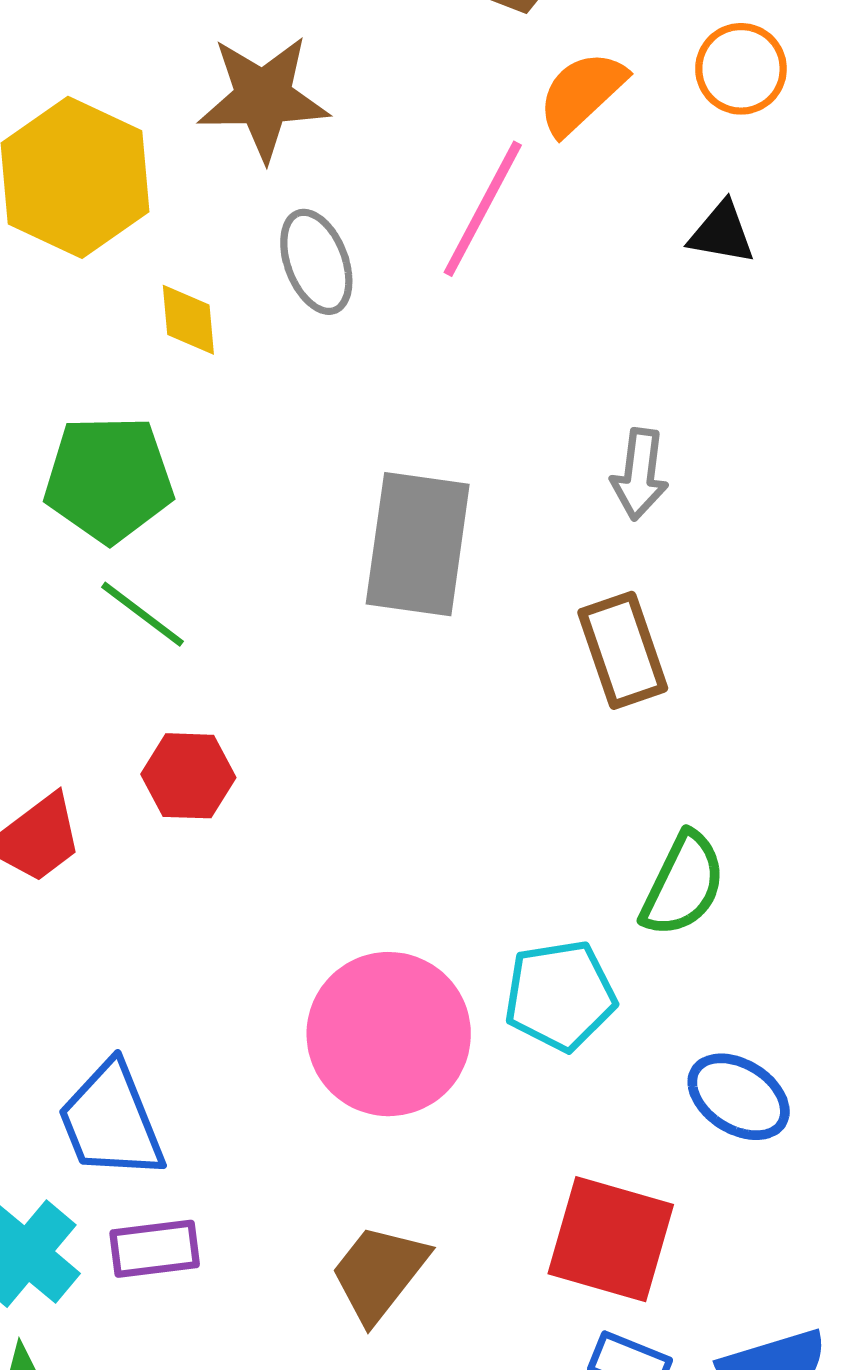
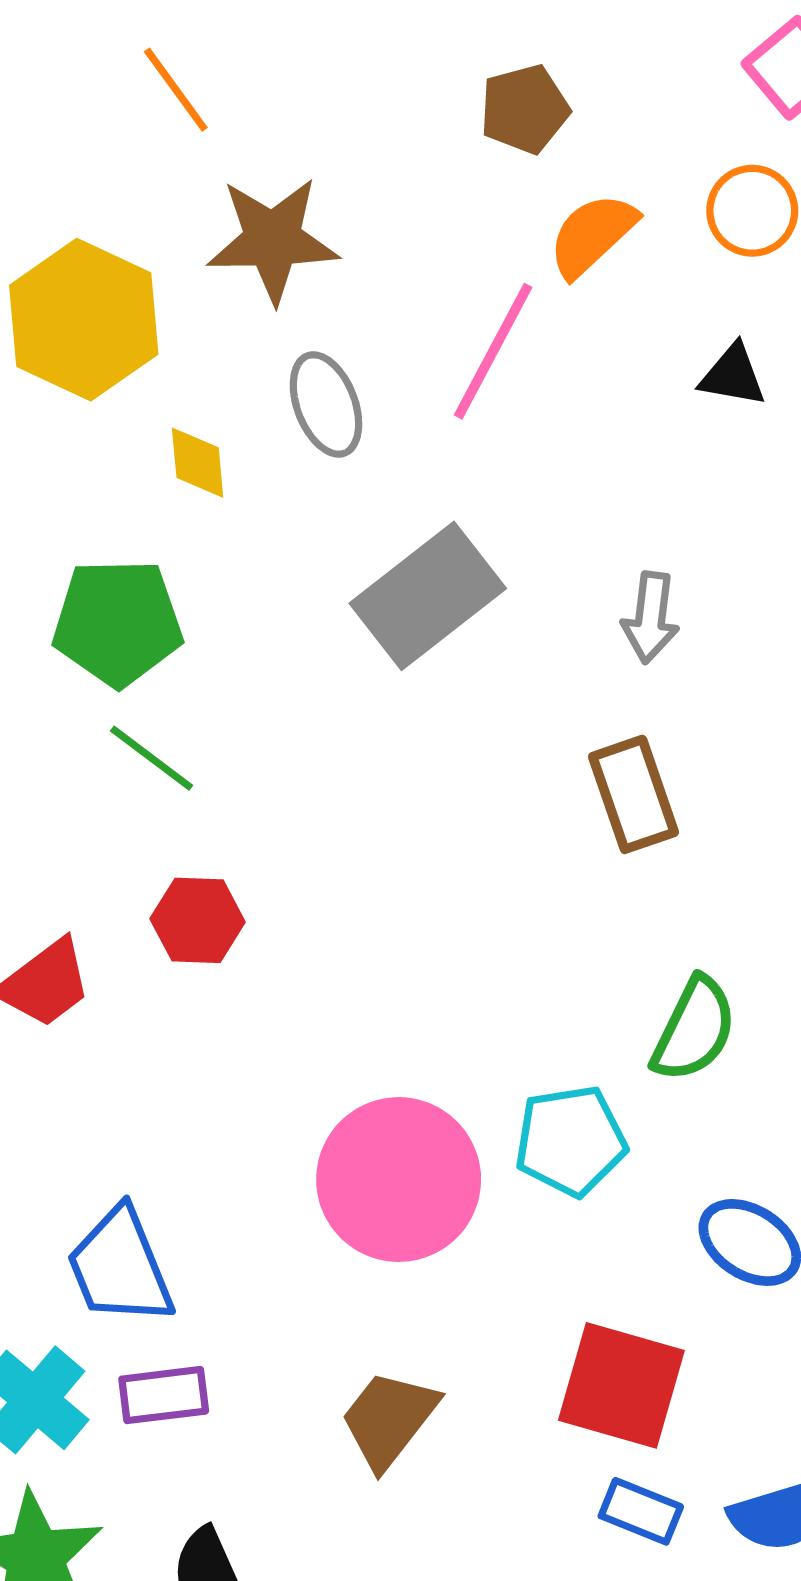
gray rectangle: (418, 544) -> (428, 596), moved, turned 44

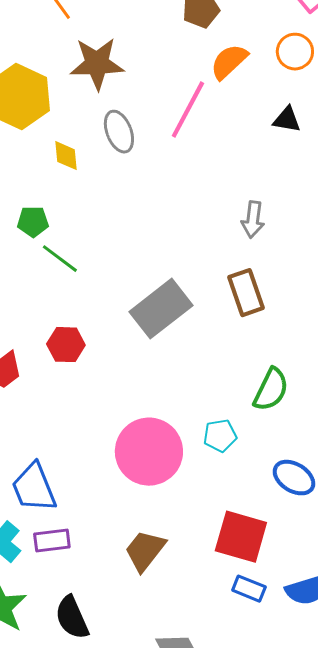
gray rectangle: (428, 596) -> (161, 309), moved
green pentagon: (118, 622) -> (33, 222), size x0.6
green line: (152, 758) -> (60, 259), moved
cyan pentagon: (571, 1141) -> (220, 436), size x0.7

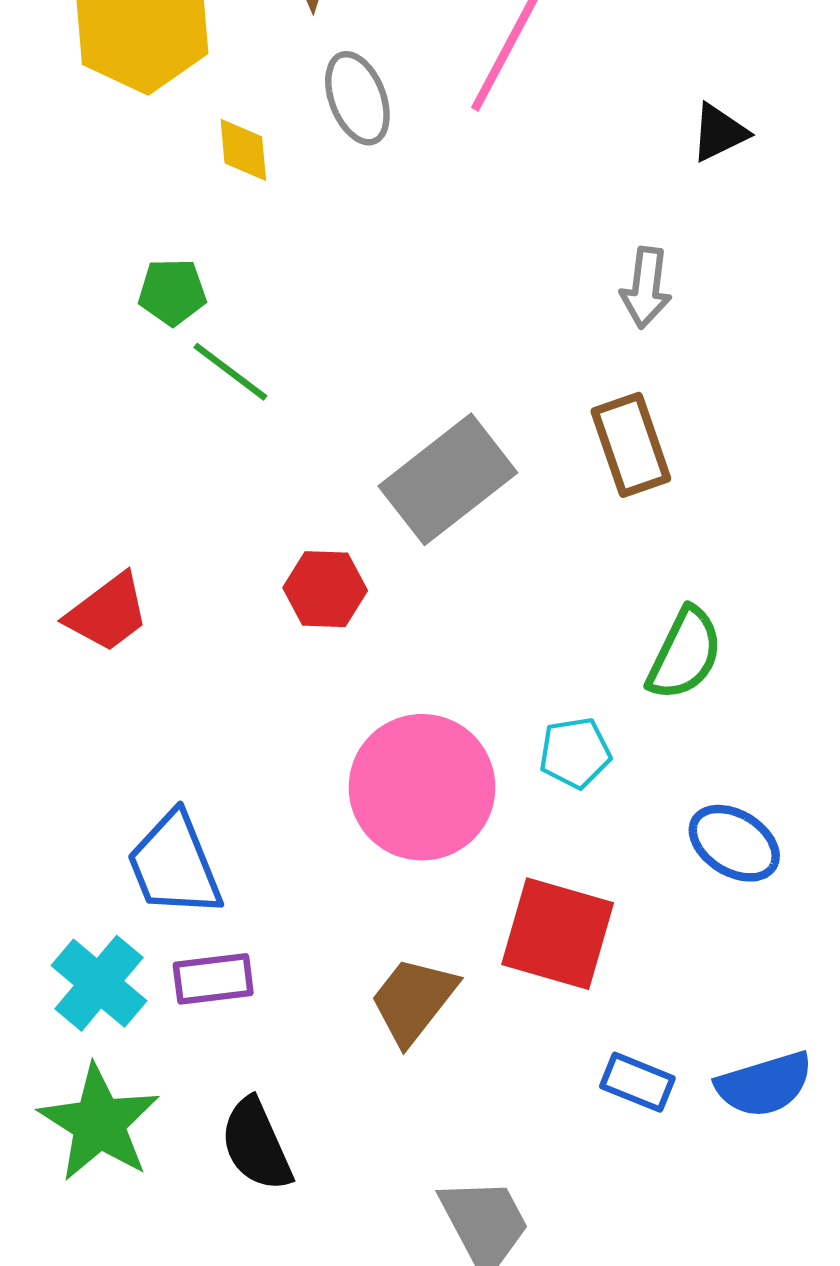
black triangle: (287, 120) -> (719, 133), moved, turned -36
red hexagon: (66, 345) -> (325, 589), moved
red square: (241, 537) -> (558, 934), moved

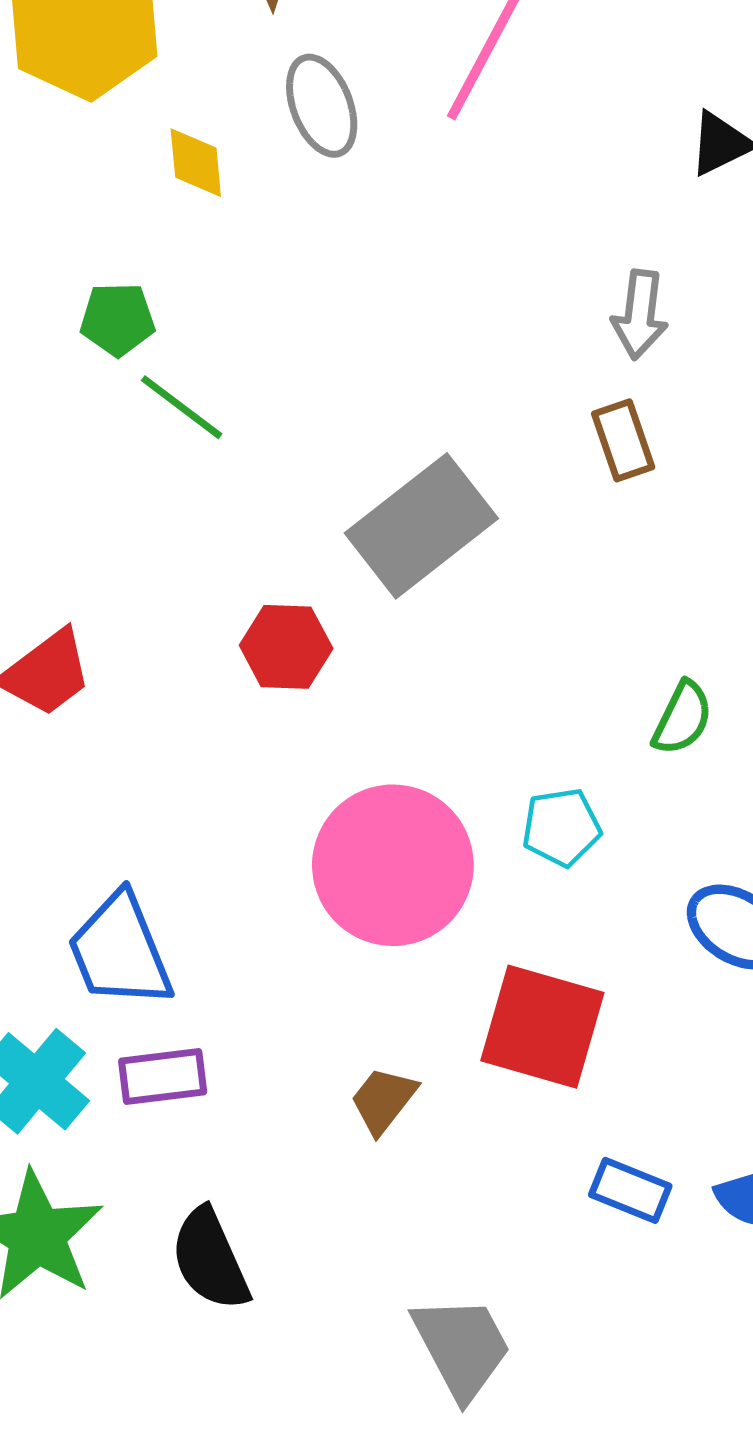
brown rectangle: (631, 445) -> (623, 440), moved, size x0.7
green semicircle: (685, 654) -> (682, 718), size x0.7
brown trapezoid: (413, 1000) -> (383, 1100), size x0.7

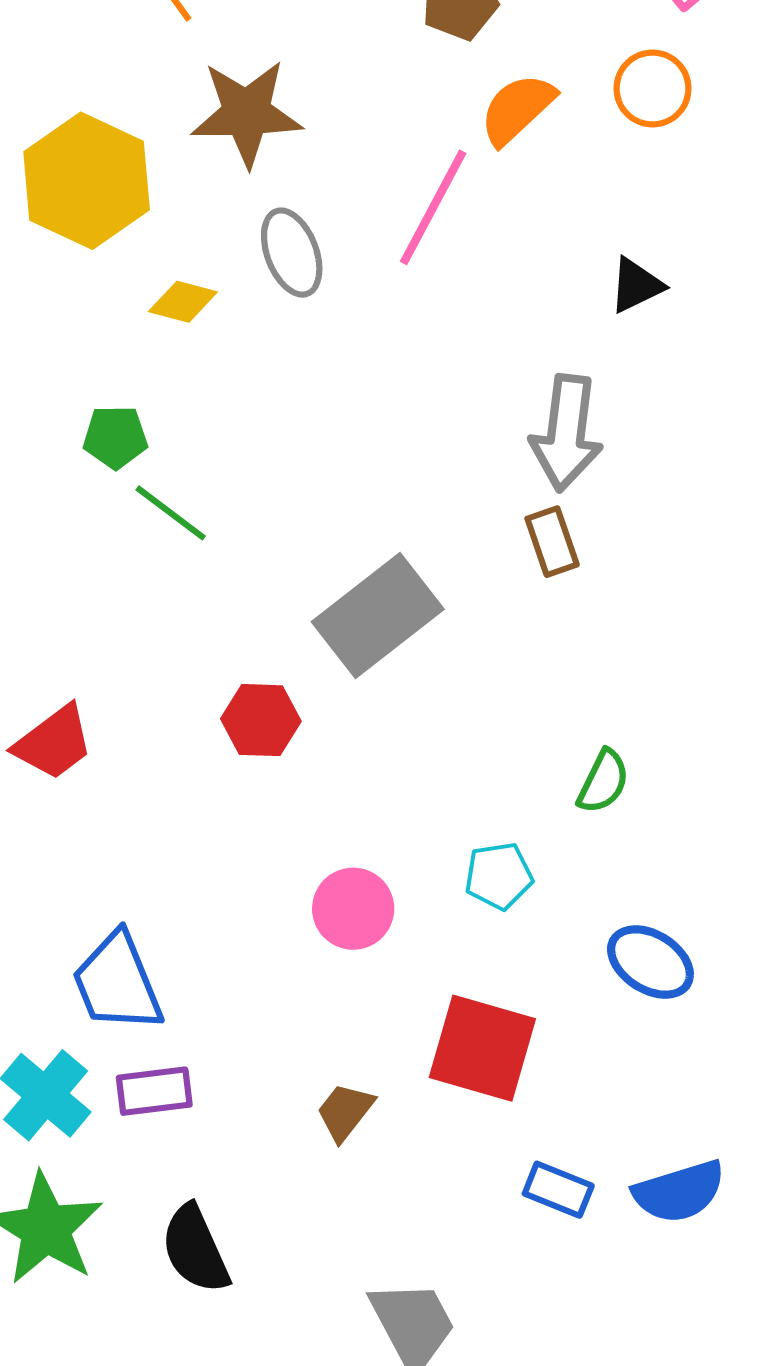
yellow diamond: (196, 163) -> (183, 302), turned -70
gray arrow: (640, 315) -> (566, 433), size x1.5
pink circle: (393, 865) -> (353, 909), size x0.6

